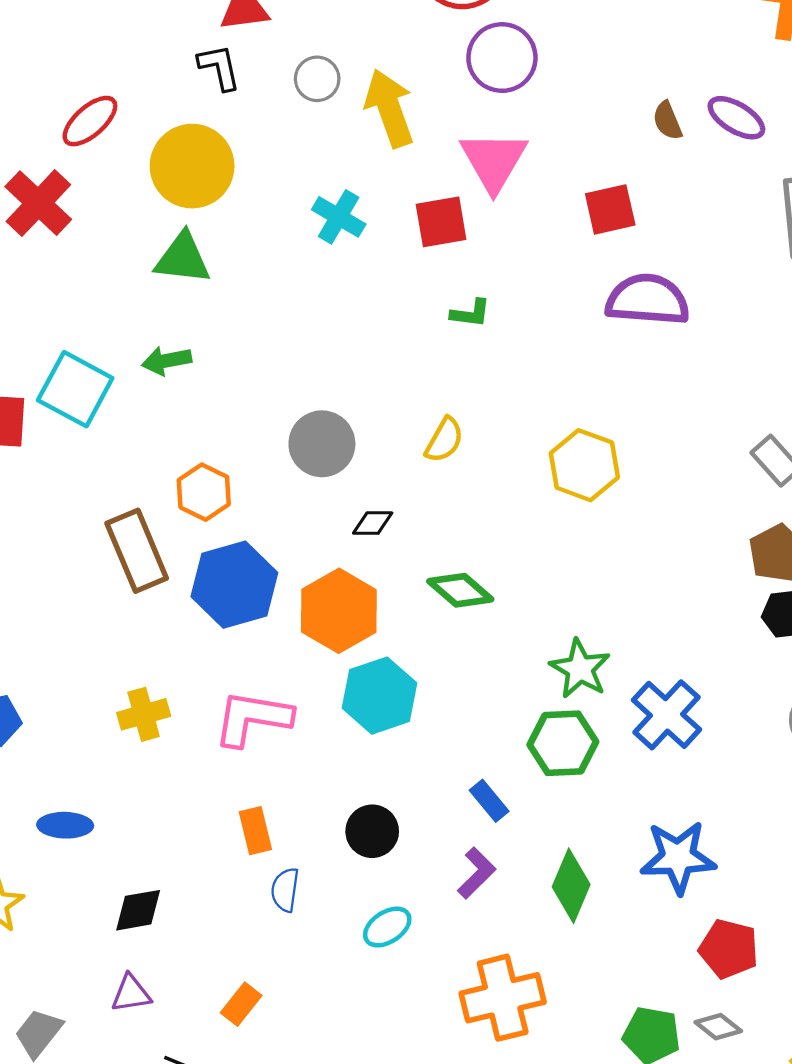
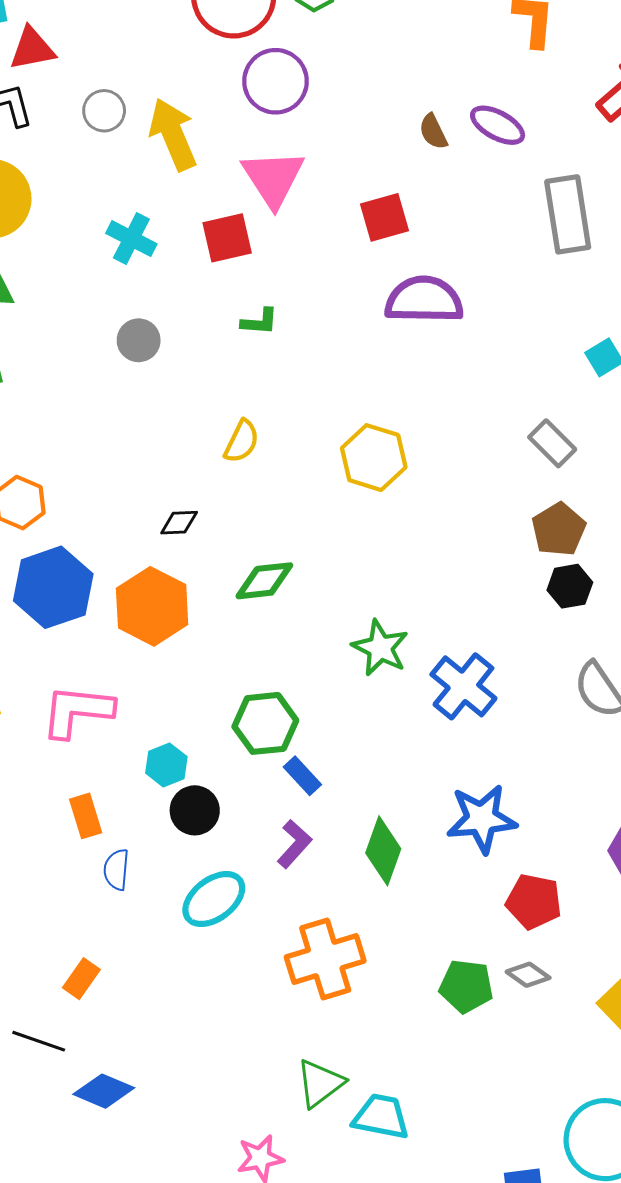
gray circle: (322, 444) -> (139, 340), moved, size x0.7
green diamond: (460, 590) -> (264, 581), turned -44
cyan hexagon: (380, 696) -> (166, 765), moved, size x0.6
green hexagon: (563, 743) -> (265, 723), moved
cyan ellipse: (387, 927) -> (214, 899), size x1.4

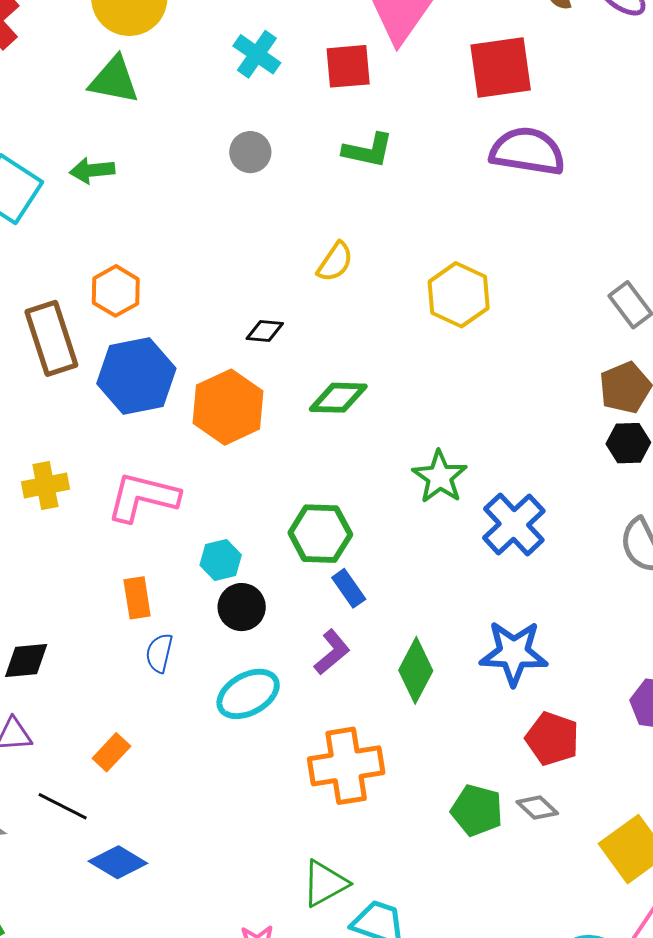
red square: (384, 217) -> (501, 68), size x1.4
green L-shape: (260, 322) -> (368, 150), size x1.4

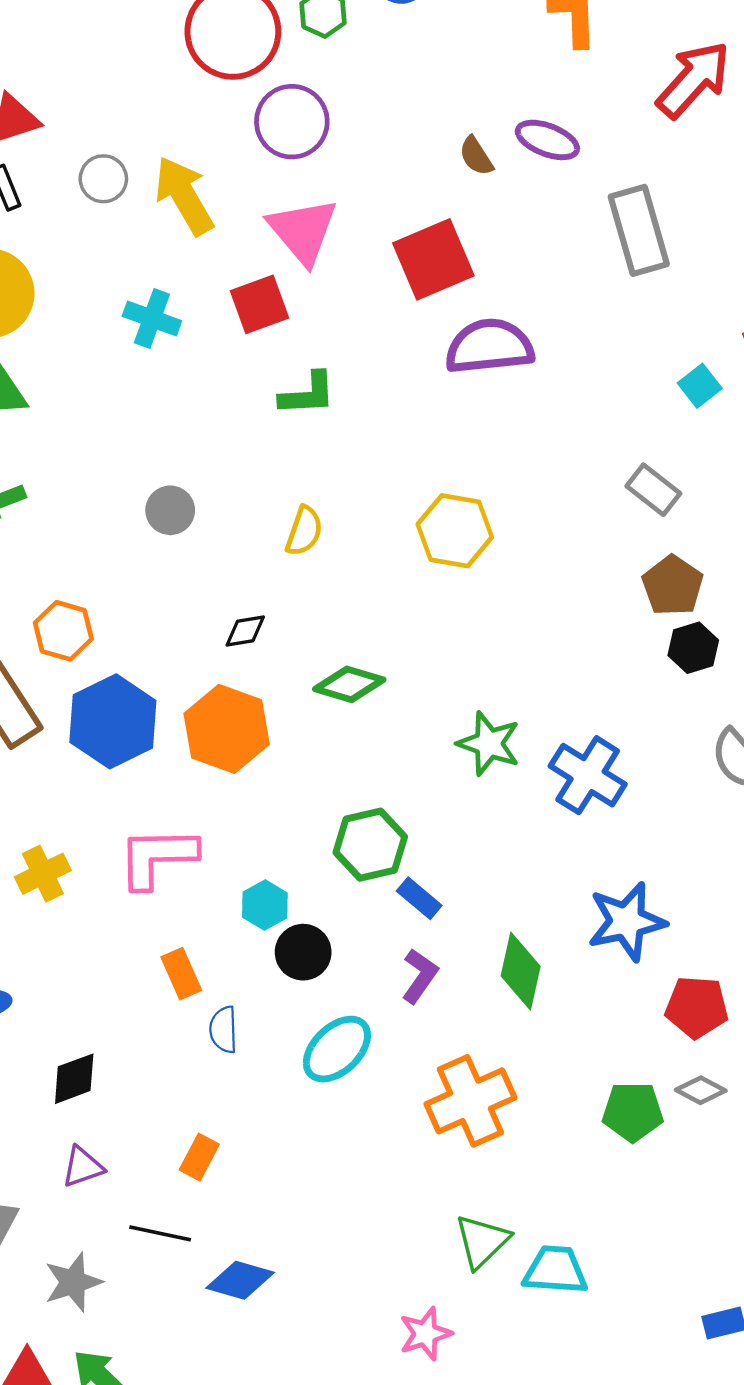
gray circle: (250, 152) -> (170, 510), moved
green diamond: (338, 398) -> (349, 684), turned 30

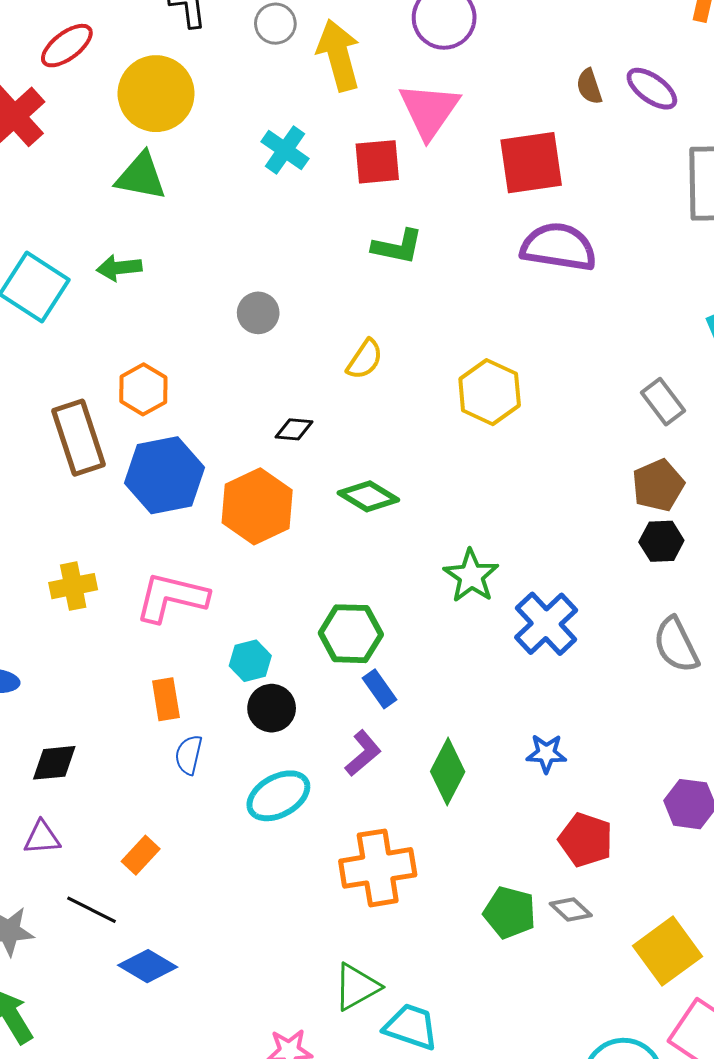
blue star: (627, 921) -> (546, 753), size x0.6

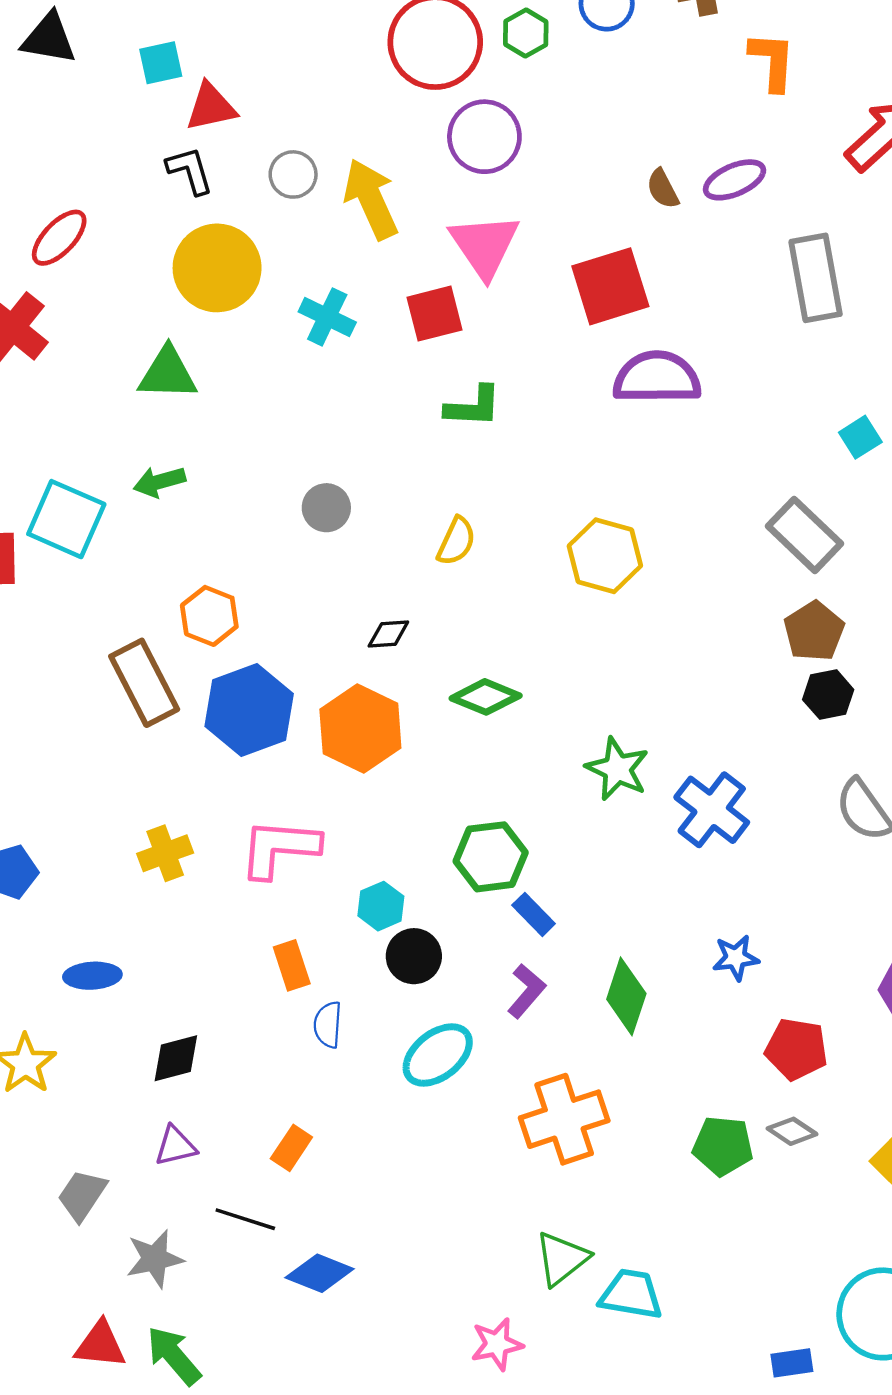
purple ellipse: (652, 89) -> (735, 180), turned -50
yellow circle: (156, 94) -> (217, 268), moved
gray rectangle: (663, 402) -> (804, 535), size x1.4

